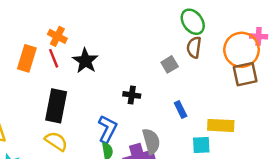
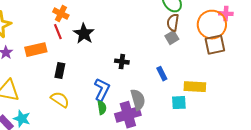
orange rectangle: (27, 58) -> (36, 50), moved, turned 60
gray square: (170, 64) -> (172, 38), moved
black rectangle: (56, 106) -> (60, 71), size x0.6

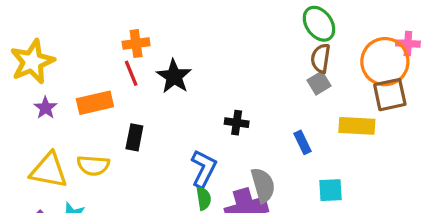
orange cross: (61, 14) -> (136, 44), turned -35
yellow rectangle: (195, 87) -> (357, 126), moved
yellow semicircle: (60, 100) -> (93, 165), moved, turned 150

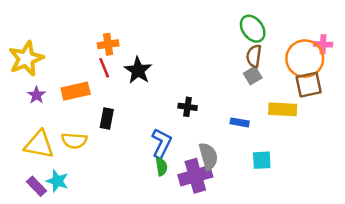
blue rectangle: (303, 142) -> (240, 122), turned -54

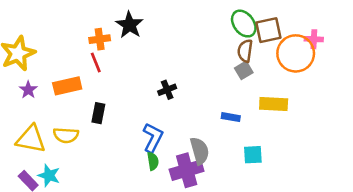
black star: (138, 70) -> (129, 25), moved
brown square: (309, 85) -> (268, 30), moved
black cross: (188, 107) -> (167, 90), moved, turned -30

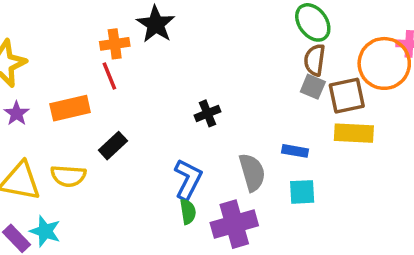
brown square: (268, 30) -> (347, 96), moved
gray square: (244, 70) -> (313, 87), turned -36
black rectangle: (98, 113) -> (113, 146), turned 36
gray semicircle: (200, 151) -> (252, 172), moved
cyan square: (253, 155) -> (302, 192), moved

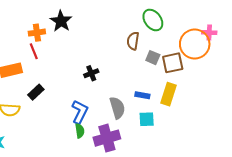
brown semicircle: (315, 60) -> (133, 41), moved
yellow rectangle: (354, 133) -> (169, 94), moved, turned -75

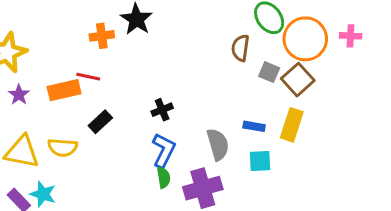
orange circle: (195, 44) -> (305, 39), moved
red line: (34, 51) -> (88, 77), moved, turned -56
brown square: (173, 63) -> (298, 80), turned -30
black cross: (91, 73) -> (162, 110), moved

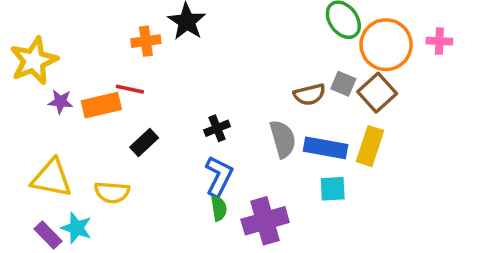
brown semicircle: (240, 48) -> (310, 94), moved, turned -112
purple star: (19, 95) -> (60, 102), moved, turned -30
blue rectangle: (254, 126) -> (326, 148), size x1.6
gray semicircle: (218, 144) -> (283, 139), moved
yellow semicircle: (63, 147) -> (112, 192), moved

